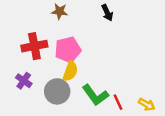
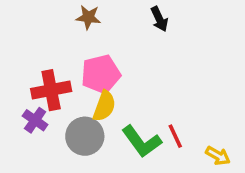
red cross: (34, 46) -> (51, 90), moved
red line: (118, 102) -> (175, 136), moved

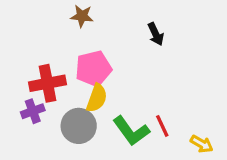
black arrow: (159, 19) -> (156, 34), moved
purple cross: (35, 120) -> (33, 111), turned 35

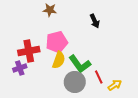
gray circle: (79, 126) -> (75, 82), moved
green L-shape: (131, 131) -> (80, 64), moved
yellow arrow: (202, 144) -> (115, 85), moved, turned -64

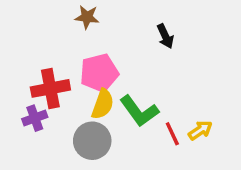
gray circle: (75, 82) -> (92, 141), moved
yellow arrow: (115, 85) -> (200, 130), moved

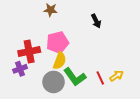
green L-shape: (139, 111) -> (75, 77), moved

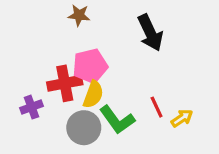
black arrow: (96, 21) -> (150, 33), size x1.6
red cross: (29, 52) -> (65, 83), moved
red line: (100, 78) -> (157, 107), moved

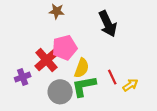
red cross: (65, 83) -> (46, 60), turned -30
yellow semicircle: (93, 94) -> (82, 68), moved
green L-shape: (117, 120) -> (84, 86), turned 115

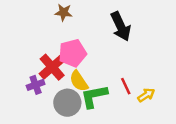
yellow semicircle: (82, 68) -> (79, 81), moved, turned 126
purple cross: (23, 77) -> (36, 85), moved

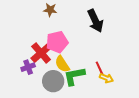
yellow arrow: (146, 95) -> (106, 78), moved, turned 56

